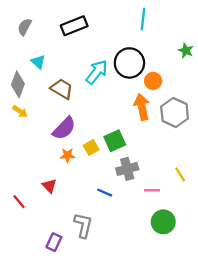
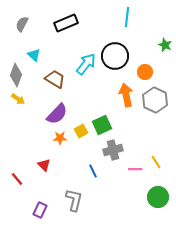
orange circle: (153, 81) -> (145, 72), moved
yellow line: (180, 175) -> (156, 162), moved
blue line: (105, 193) -> (93, 171), turned 40
green circle: (163, 222) -> (158, 197), moved
purple rectangle: (54, 242) -> (40, 210), moved

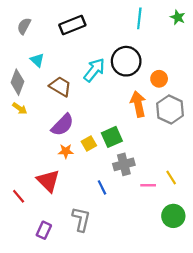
green star: (165, 45) -> (178, 17), moved
red triangle: (44, 165) -> (48, 181), size x1.6

